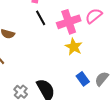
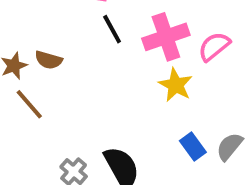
pink semicircle: (94, 16) -> (214, 46), moved

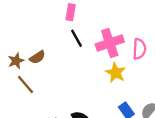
pink semicircle: (214, 46) -> (139, 49), turned 132
brown semicircle: (49, 60) -> (37, 57), turned -49

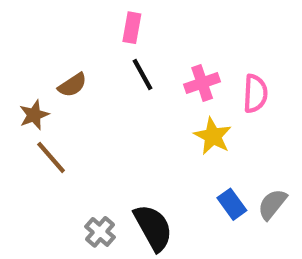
pink cross: (110, 43) -> (202, 83), size x0.7
brown semicircle: (37, 57) -> (72, 85), moved

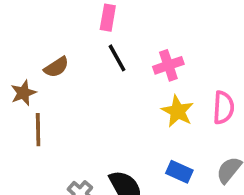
pink semicircle: (255, 94) -> (223, 108), moved
brown line: (51, 157) -> (38, 130), turned 40
blue rectangle: (232, 204) -> (179, 172), moved, turned -30

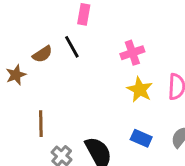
black line: (117, 58) -> (72, 47), moved
brown line: (38, 130) -> (41, 124), moved

